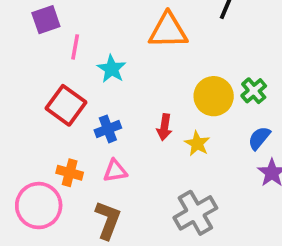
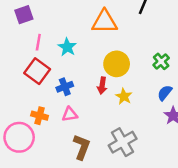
pink line: (75, 47) -> (38, 42), moved
yellow circle: (214, 96) -> (117, 64), moved
brown L-shape: (108, 220) -> (82, 147), moved

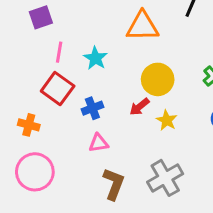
red arrow: (102, 86) -> (139, 107), turned 42
orange cross: (40, 116) -> (29, 125), moved

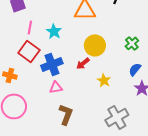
blue cross: (92, 108) -> (52, 64), size x1.5
yellow star: (167, 120) -> (104, 80), moved
gray cross: (165, 178) -> (117, 117), moved

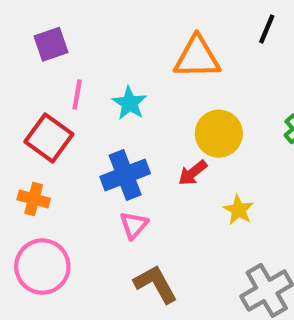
red square: (29, 51) -> (49, 138), moved
pink triangle: (56, 87) -> (134, 225), turned -40
brown L-shape: (66, 114) -> (156, 284), turned -50

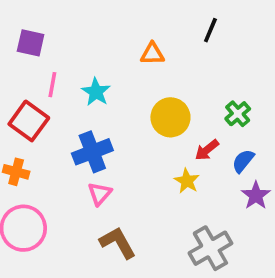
purple square: (51, 44) -> (31, 43), turned 32
orange triangle: (197, 57) -> (152, 54), size x0.6
red arrow: (193, 173) -> (207, 150), moved

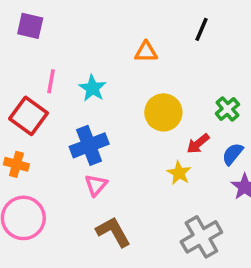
purple square: (31, 43) -> (30, 26), moved

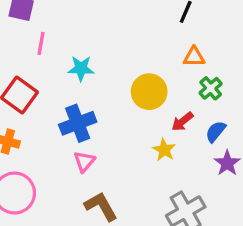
orange triangle: (146, 52) -> (194, 57), moved
pink line: (51, 81) -> (41, 43), moved
cyan star: (92, 88) -> (81, 68), turned -30

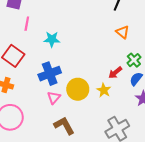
orange triangle: (194, 57) -> (123, 32), turned 40
green cross: (211, 88) -> (134, 60), moved
yellow circle: (149, 92) -> (78, 89), moved

